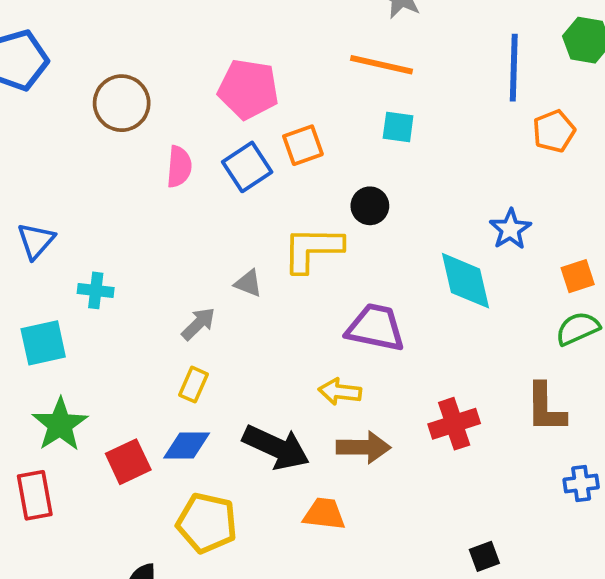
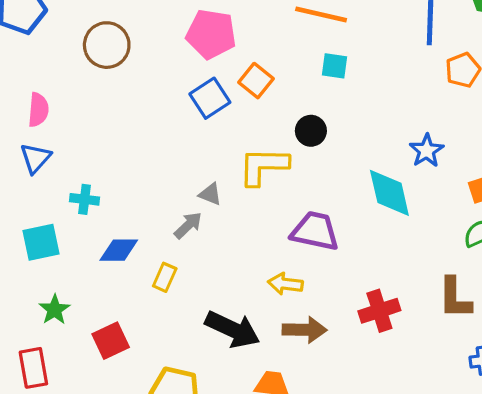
orange square: (303, 145) -> (256, 81), turned -32
pink semicircle: (179, 167) -> (38, 110), moved
gray arrow: (198, 324) -> (188, 225), moved
green star: (60, 425) -> (55, 310), size x0.7
blue diamond: (187, 445) -> (119, 250), moved

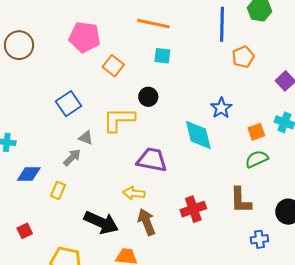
blue square: (210, 98) -> (69, 104), moved
brown arrow: (305, 330) -> (147, 222), turned -112
red square: (111, 341) -> (25, 231), size x0.7

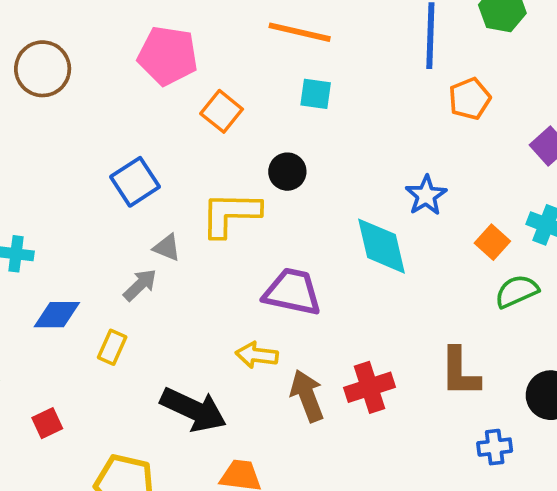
orange square: (256, 132) -> (492, 242), turned -30
green semicircle: (257, 159) -> (517, 291), moved
brown arrow: (147, 222) -> (307, 396), moved

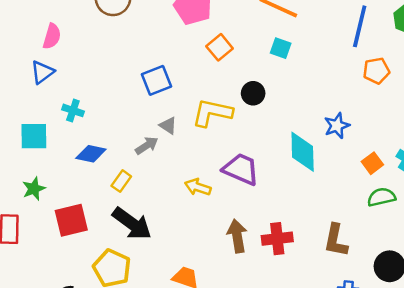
yellow arrow: (257, 355) -> (198, 187), moved
black arrow: (193, 410) -> (132, 224), moved
red square: (47, 423) -> (71, 220), size x1.8

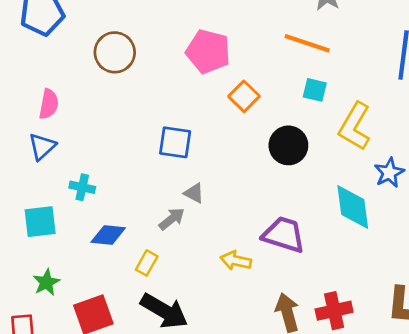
blue square: (157, 80) -> (175, 142), turned 36
black circle: (253, 93) -> (288, 145), size x1.4
yellow L-shape: (212, 113) -> (355, 126), moved, turned -66

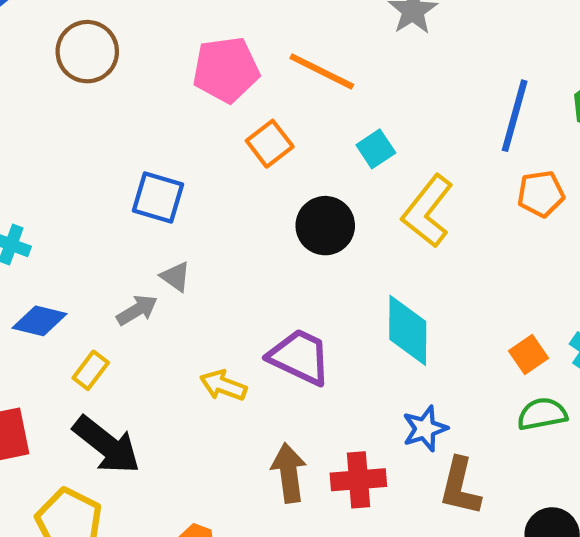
orange line: (307, 43) -> (322, 71), moved
pink pentagon: (208, 51) -> (226, 70), turned -30
cyan square: (315, 90) -> (376, 149), turned 35
blue star: (389, 173) -> (425, 429), moved

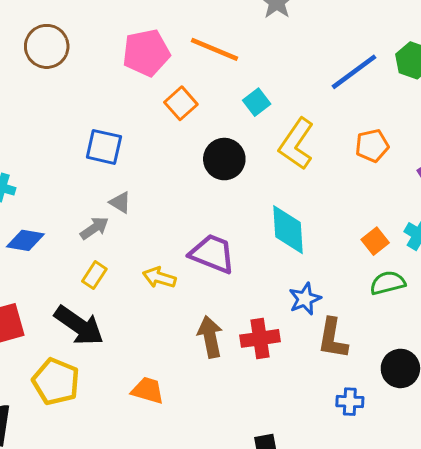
blue line: (515, 116) -> (354, 72), turned 42
orange pentagon: (541, 194) -> (372, 146), moved
yellow rectangle: (91, 370) -> (94, 275), moved

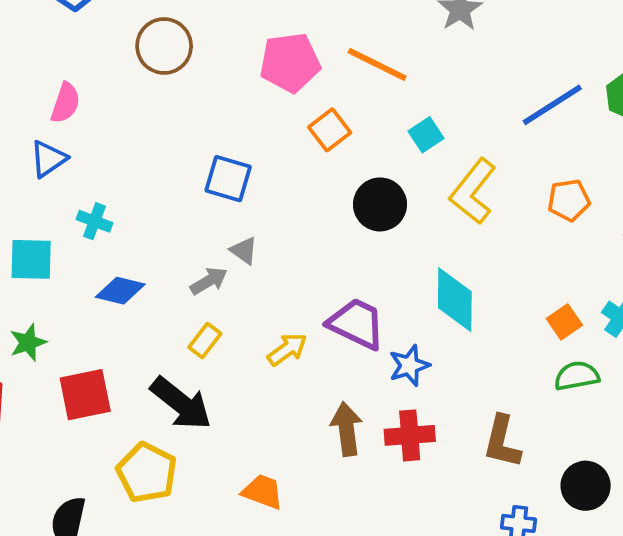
yellow arrow: (159, 278) -> (287, 349), turned 124
blue star: (305, 299) -> (409, 365), moved

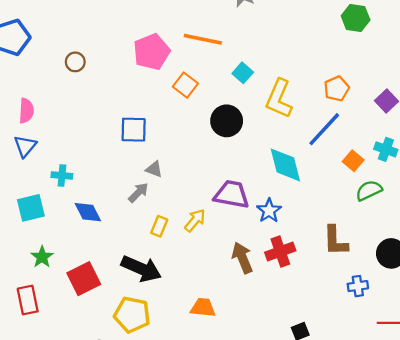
brown circle: (164, 46) -> (75, 62), size x0.6
blue line: (552, 105) -> (324, 129), moved
blue diamond: (120, 291) -> (88, 212), turned 64
yellow rectangle: (205, 341) -> (159, 226), moved

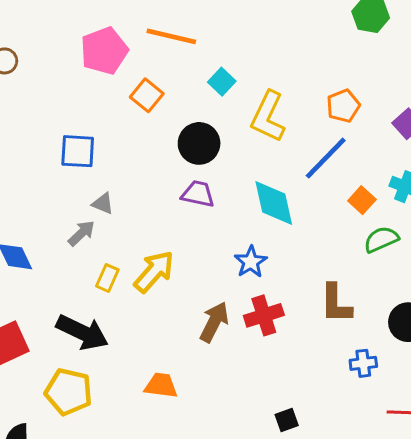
purple trapezoid: (232, 194) -> (198, 194), moved, size x0.7
yellow arrow: (195, 220) -> (154, 272), size x1.4
brown arrow: (242, 258) -> (214, 322), turned 48

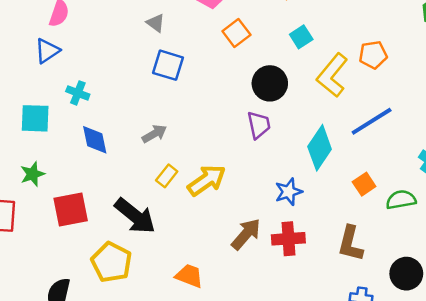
orange pentagon: (343, 106) -> (373, 55), moved
purple trapezoid: (198, 194) -> (259, 125), turned 52
orange square: (362, 200) -> (364, 184), moved
cyan diamond: (274, 203) -> (320, 148), turned 33
gray triangle: (103, 204) -> (156, 23), moved

